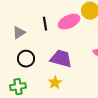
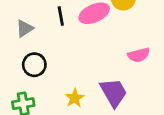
purple trapezoid: (61, 59) -> (114, 93), moved, turned 45

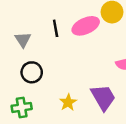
gray triangle: (25, 29) -> (23, 40), turned -30

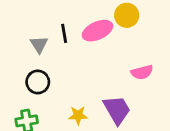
gray triangle: (23, 40) -> (39, 44), moved
yellow star: (68, 102) -> (78, 115), turned 30

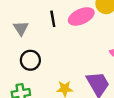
gray triangle: (39, 44) -> (21, 28), moved

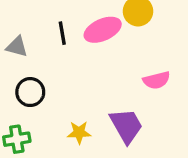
gray triangle: (21, 28) -> (17, 47), turned -42

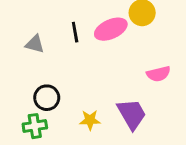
black circle: (30, 92) -> (47, 98), moved

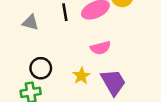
pink semicircle: (159, 74) -> (101, 48), moved
yellow star: (90, 120) -> (81, 76), moved, turned -30

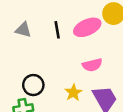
gray triangle: (31, 22) -> (23, 30), moved

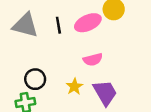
gray triangle: (23, 30) -> (25, 25), size x1.6

